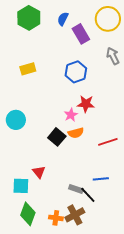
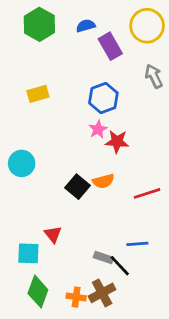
blue semicircle: (63, 19) -> (86, 26), turned 48
pink star: (71, 115) -> (98, 129), moved

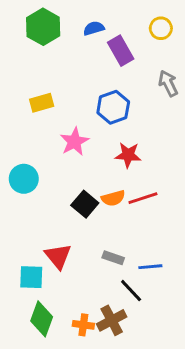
yellow circle: (147, 26) -> (161, 28), size x0.6
pink star: (98, 129) -> (74, 142), moved, size x1.4
red line: (147, 193) -> (143, 198), moved
red triangle: (53, 234) -> (58, 256), size x1.4
gray rectangle: (103, 257) -> (113, 258), moved

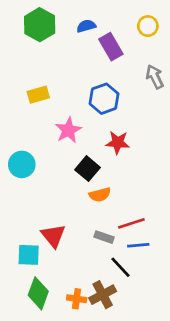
orange semicircle: (113, 198) -> (100, 195), moved
red line: (143, 198) -> (131, 223), moved
black square: (85, 204) -> (88, 169), moved

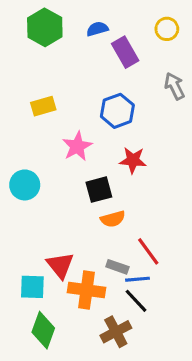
black square: (88, 169) -> (99, 190), turned 35
red line: (131, 223) -> (148, 251), turned 72
blue line: (138, 245) -> (137, 279), moved
orange cross: (77, 299) -> (87, 290), moved, size x1.6

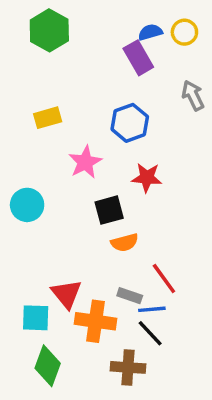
blue semicircle: (97, 29) -> (150, 32), moved
brown cross: (116, 332) -> (128, 367), turned 32

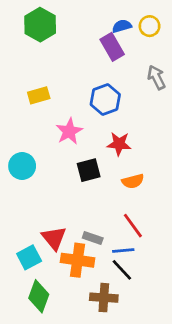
orange semicircle: (125, 243) -> (133, 181), moved
gray rectangle: (130, 296) -> (93, 238), moved
cyan square: (36, 318) -> (29, 257), turned -30

